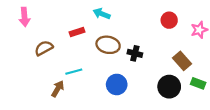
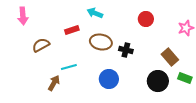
red circle: (169, 20) -> (146, 19), moved

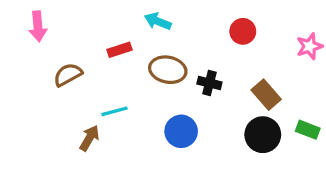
brown rectangle: (170, 57) -> (266, 95), moved

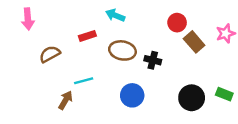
brown rectangle: (266, 95) -> (194, 42), moved

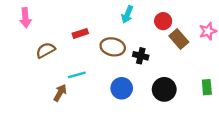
cyan arrow: (115, 15) -> (127, 14), moved, turned -90
green rectangle: (224, 94) -> (207, 87), turned 64
black circle: (192, 98) -> (164, 89), moved

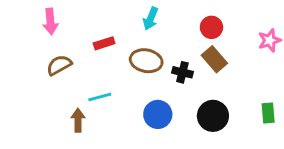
cyan arrow: (127, 14) -> (151, 19), moved
pink arrow: (25, 18) -> (50, 22), moved
brown rectangle: (179, 39) -> (214, 59), moved
brown arrow: (60, 93) -> (78, 120), turned -30

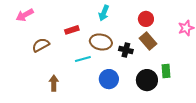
pink arrow: (50, 22) -> (25, 15), moved, turned 66
cyan line: (100, 97) -> (83, 59), moved
green rectangle: (268, 113) -> (166, 71), moved

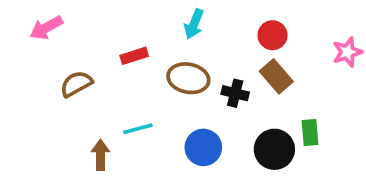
cyan line: (83, 59) -> (138, 129), moved

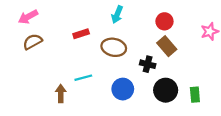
brown semicircle: (76, 84) -> (33, 42), moved
black cross: (235, 93) -> (148, 64), moved
green rectangle: (310, 132) -> (195, 95), moved

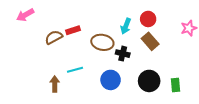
cyan arrow: (117, 15) -> (126, 26), moved
brown semicircle: (33, 42) -> (54, 37), moved
black cross: (148, 64) -> (123, 54), moved

